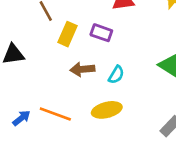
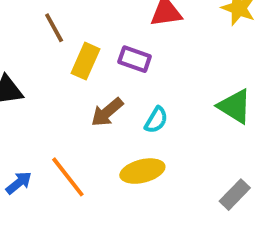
brown arrow: (82, 69) -> (107, 112), turned -35
orange line: (55, 114) -> (68, 177), turned 32

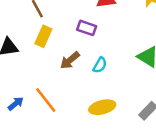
yellow rectangle: (86, 61) -> (43, 36), moved
yellow ellipse: (142, 171) -> (102, 107), moved

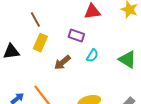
cyan semicircle: (100, 65) -> (92, 56), moved

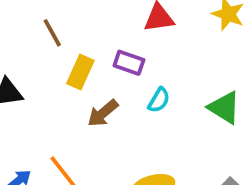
yellow rectangle: (40, 43) -> (80, 72), moved

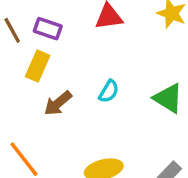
purple rectangle: (129, 63) -> (48, 29), moved

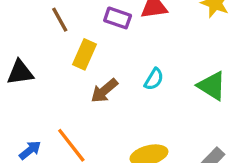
purple rectangle: (48, 29) -> (118, 18), moved

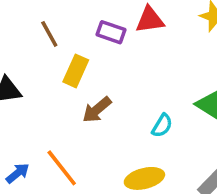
cyan semicircle: (154, 79) -> (162, 126), moved

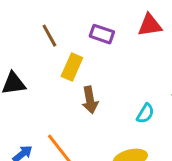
red triangle: (150, 20) -> (150, 25), moved
brown arrow: (97, 110) -> (90, 100), turned -60

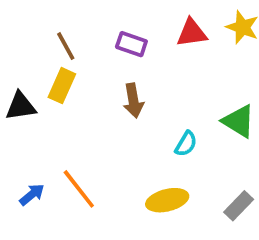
yellow rectangle: (72, 67) -> (62, 86), moved
brown arrow: (90, 100) -> (133, 101), moved

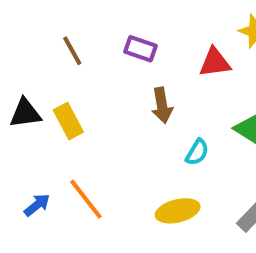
red triangle: (192, 33) -> (215, 62), moved
yellow rectangle: (62, 86) -> (68, 121), moved, turned -52
brown arrow: (133, 101) -> (162, 105), moved

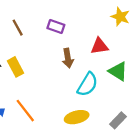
red triangle: (215, 62) -> (100, 46), moved
cyan semicircle: (197, 152) -> (88, 84), size x1.6

